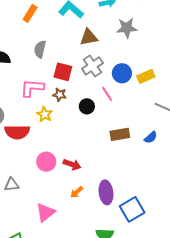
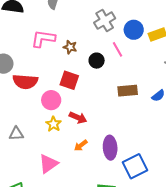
red square: (63, 72) -> (69, 80), moved
yellow star: (45, 114) -> (54, 124), moved
pink circle: (46, 162) -> (51, 100), moved

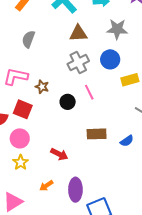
blue circle: (134, 30) -> (110, 59), moved
red square: (69, 80) -> (23, 109), moved
red arrow: (78, 118) -> (59, 154), moved

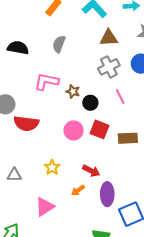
black circle: (68, 102) -> (90, 103), moved
red square: (23, 109) -> (100, 129), moved
pink circle: (20, 138) -> (74, 130), moved
red arrow: (59, 154) -> (91, 171), moved

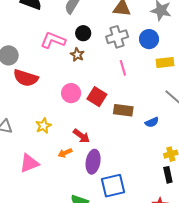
black circle: (90, 103) -> (83, 33), moved

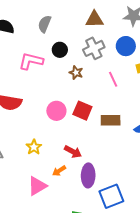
brown star: (77, 55) -> (76, 73), moved
pink line: (123, 68) -> (113, 79), moved
pink triangle: (29, 163) -> (37, 186), moved

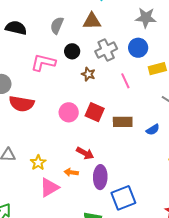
brown triangle: (94, 19) -> (92, 21), moved
yellow star: (34, 147) -> (38, 163), moved
orange arrow: (59, 171) -> (71, 172), turned 40

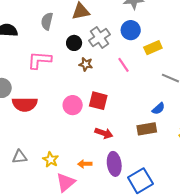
black circle: (72, 51) -> (74, 43), moved
brown rectangle: (123, 122) -> (147, 129), moved
red arrow: (85, 153) -> (104, 133), moved

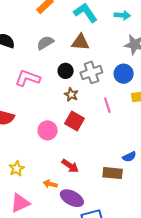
gray semicircle: (47, 21) -> (45, 43), turned 30
red square: (98, 101) -> (75, 121), moved
yellow star: (51, 160) -> (17, 169), moved
orange arrow: (85, 164) -> (50, 184), moved
purple ellipse: (114, 164) -> (72, 198), turned -70

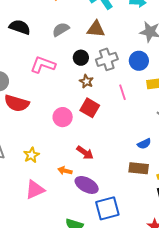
brown rectangle: (113, 173) -> (139, 168), moved

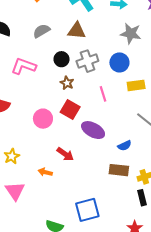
purple ellipse: (87, 185) -> (93, 130), moved
pink triangle: (35, 190) -> (15, 191), turned -40

